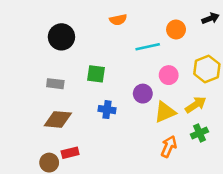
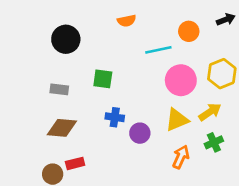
pink circle: (169, 75) -> (181, 80), size x1.5
purple circle: (143, 94) -> (140, 133), moved

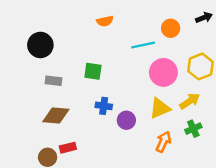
orange semicircle: (127, 21) -> (105, 21), moved
black circle: (66, 39) -> (40, 45), moved

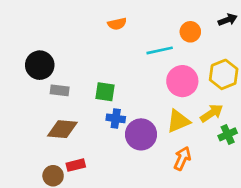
black circle: (40, 45) -> (40, 65), moved
green square: (93, 71) -> (105, 92), moved
purple circle: (126, 120) -> (141, 134), size x1.5
green cross: (193, 129) -> (228, 134), moved

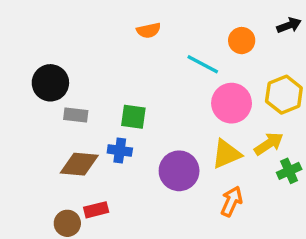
cyan line: (160, 50) -> (203, 64), turned 40
blue cross: (116, 118) -> (120, 151), moved

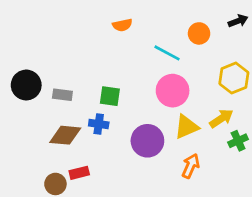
black circle: (50, 83) -> (26, 85), moved
pink circle: (232, 103) -> (173, 91), moved

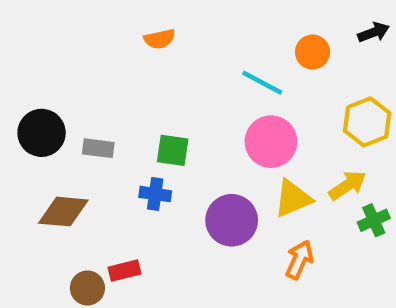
orange semicircle: (122, 25) -> (160, 39), moved
brown diamond: (65, 135) -> (63, 212), moved

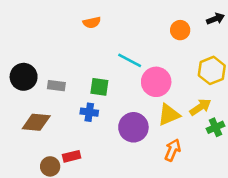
cyan line: (262, 83) -> (130, 60), moved

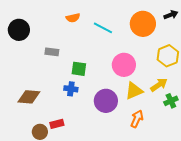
orange circle: (180, 30) -> (143, 24), size x1.6
cyan line: (130, 60) -> (103, 28), moved
black circle: (24, 77) -> (19, 30), moved
gray rectangle: (56, 86) -> (52, 52), moved

